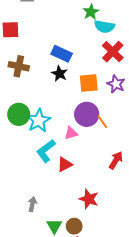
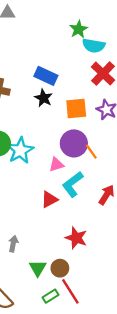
cyan L-shape: (46, 151) -> (73, 184), moved

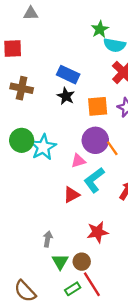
red star: (76, 238) -> (98, 232), turned -30
gray arrow: (13, 244) -> (48, 239), moved

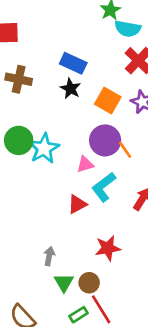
orange square: (98, 106) -> (108, 101), turned 35

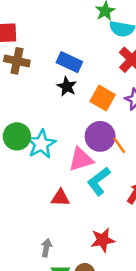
brown cross: (19, 79) -> (17, 61), moved
pink triangle: (85, 164) -> (81, 159), size x1.5
red triangle: (77, 204) -> (60, 198), moved, turned 30

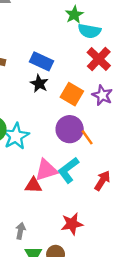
pink triangle: (81, 159) -> (46, 170), moved

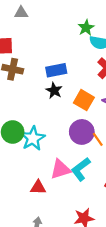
blue rectangle: (42, 61) -> (56, 70), turned -36
red triangle: (33, 185) -> (38, 187), moved

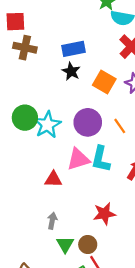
purple circle: (82, 132) -> (88, 122), moved
cyan L-shape: (81, 169) -> (101, 159), turned -40

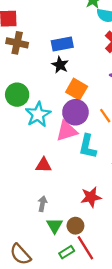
orange square: (104, 82) -> (77, 89), moved
green circle: (25, 118) -> (17, 95), moved
pink triangle: (78, 159) -> (67, 131), moved

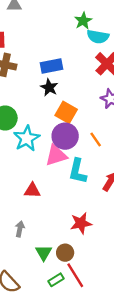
gray arrow: (42, 204) -> (20, 229), moved

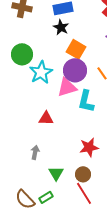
brown circle: (65, 253) -> (83, 174), moved
green rectangle: (56, 280) -> (46, 197), moved

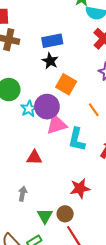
purple circle: (75, 70) -> (47, 107), moved
cyan star: (41, 72) -> (29, 109), size x0.7
brown circle: (83, 174) -> (65, 214), moved

